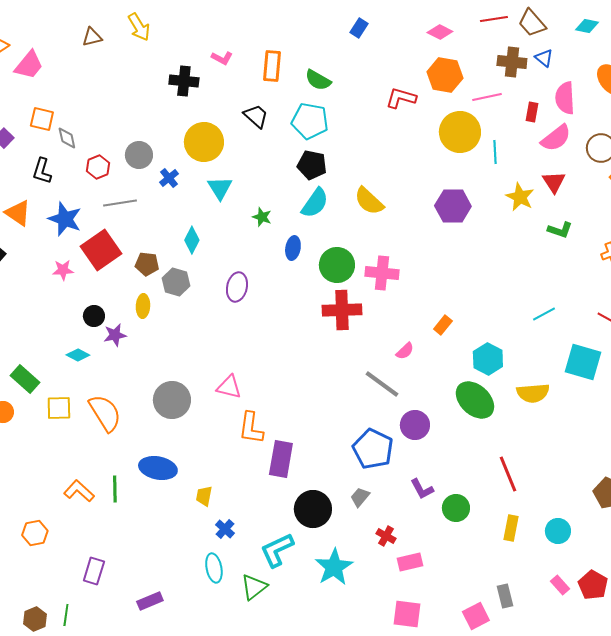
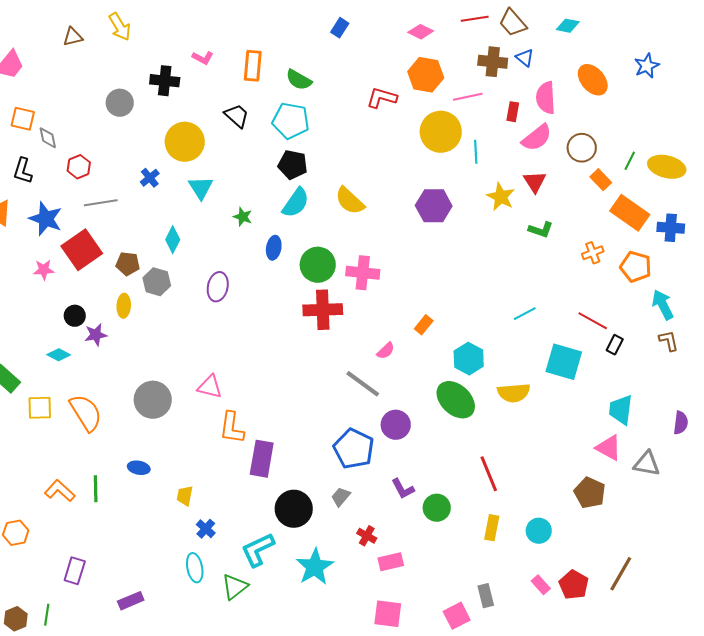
gray circle: (139, 155) -> (120, 103), moved
blue ellipse: (158, 468) -> (139, 468), size x0.6

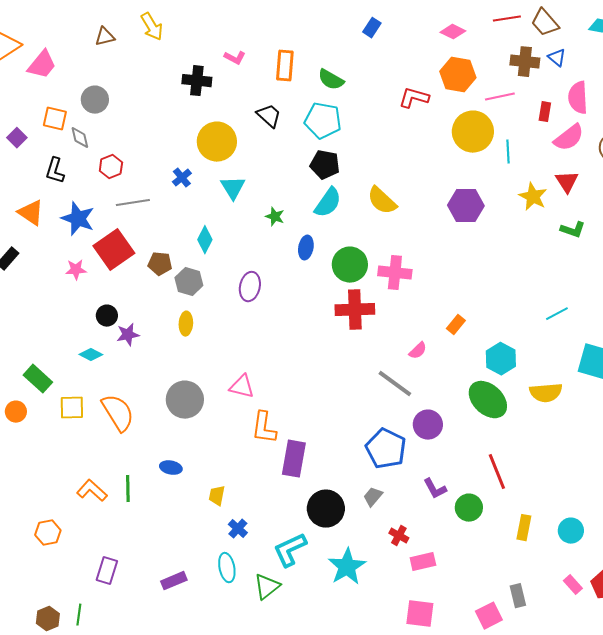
gray circle: (120, 103) -> (95, 100), moved
yellow ellipse: (124, 306) -> (186, 324), moved
red line: (489, 474) -> (497, 472), moved
purple rectangle: (131, 601) -> (174, 581), moved

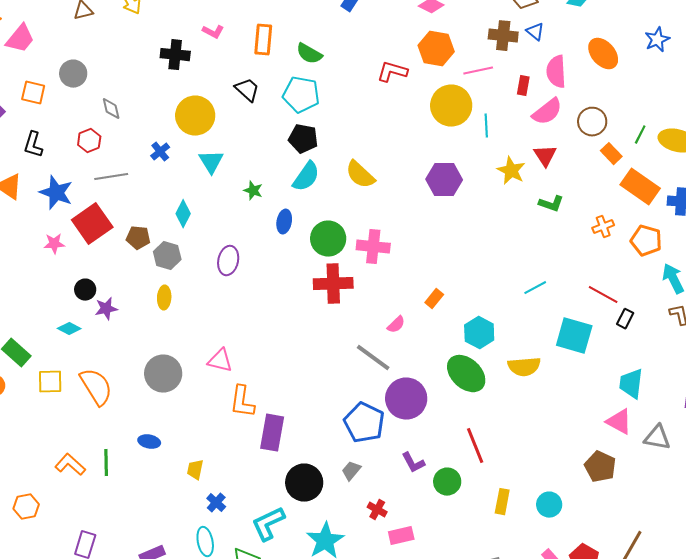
gray diamond: (80, 138) -> (111, 109), moved
purple circle: (428, 425) -> (406, 399), size x1.4

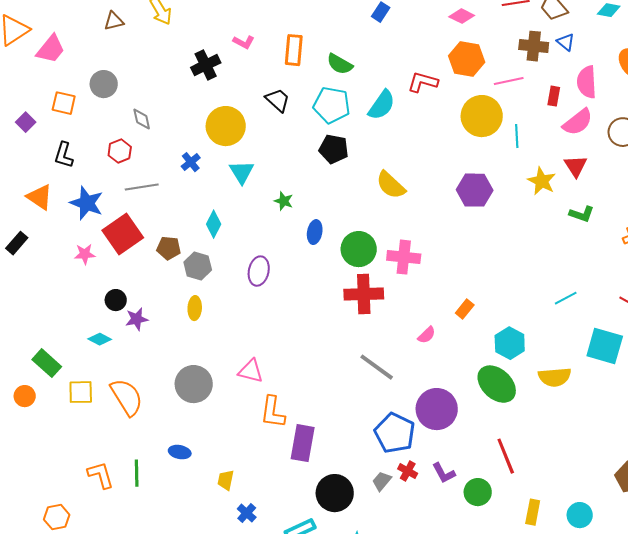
black cross: (175, 55) -> (206, 65), turned -32
cyan semicircle: (306, 177) -> (382, 105), moved
gray line: (373, 358) -> (377, 367), moved
orange L-shape: (70, 465) -> (101, 475), turned 32
red cross: (377, 510) -> (408, 471), moved

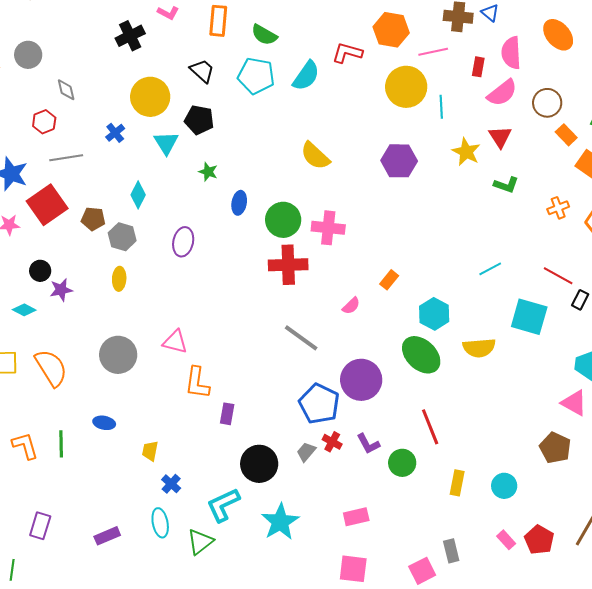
black pentagon: (334, 149) -> (199, 120), moved
purple rectangle: (303, 443) -> (227, 414), size x0.6

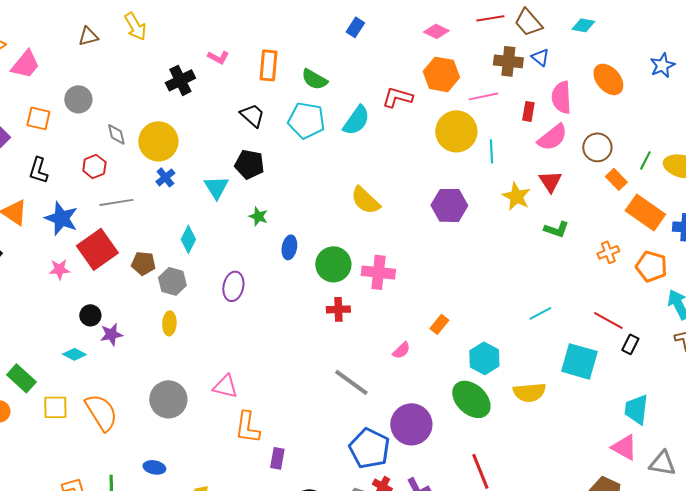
yellow circle: (150, 97) -> (158, 141), moved
red cross: (288, 265) -> (338, 309), size x0.6

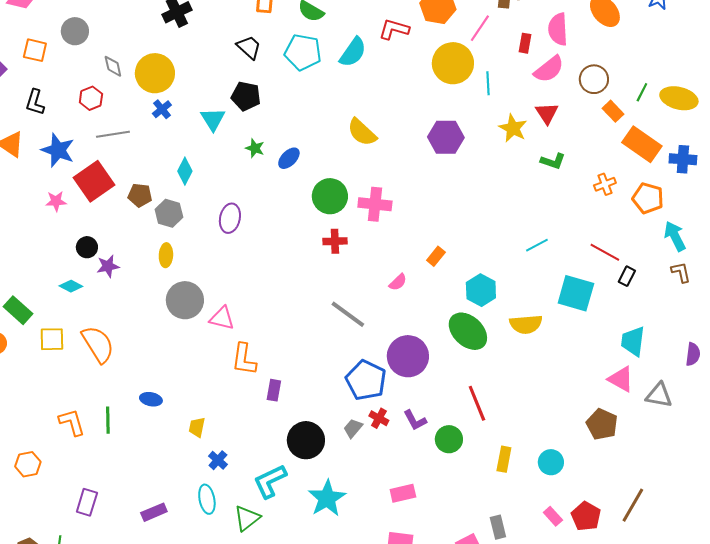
pink line: (483, 96) -> (480, 28), turned -44
blue ellipse: (289, 247) -> (289, 158), moved, turned 35
gray circle: (168, 399) -> (185, 300), moved

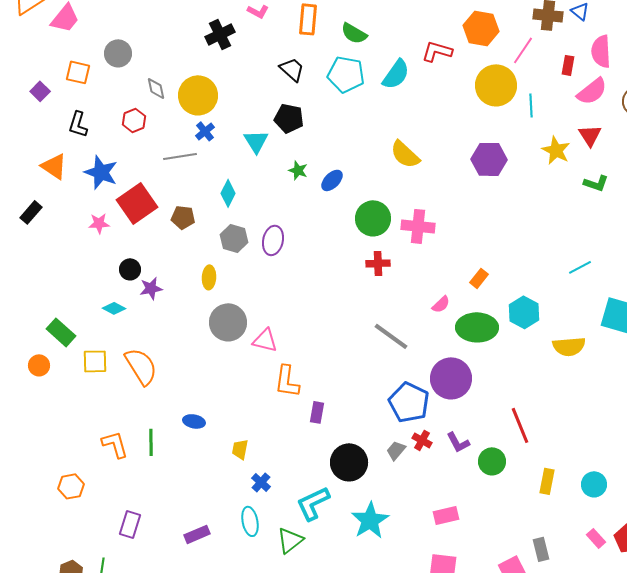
gray line: (113, 134) -> (180, 156), moved
gray hexagon: (169, 213) -> (234, 238), moved
green ellipse: (468, 331) -> (477, 327), moved, turned -42

